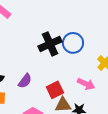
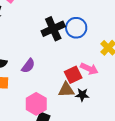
red square: (55, 90) -> (73, 75), moved

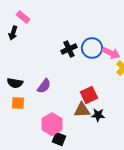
black cross: (53, 29) -> (69, 49), size x0.7
pink arrow: (89, 69) -> (111, 53), moved

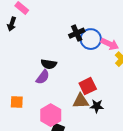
black cross: (69, 49) -> (77, 33), moved
black semicircle: (15, 83) -> (49, 64), moved
orange square: (18, 103) -> (17, 102), moved

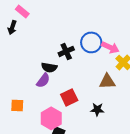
black cross: (77, 33) -> (66, 51), moved
red square: (88, 86) -> (69, 97), moved
brown triangle: (81, 101) -> (107, 81), moved

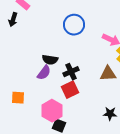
blue circle: (91, 42) -> (74, 25), moved
black cross: (66, 51) -> (71, 72), moved
black star: (97, 109) -> (110, 114), moved

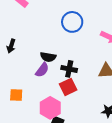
black arrow: (13, 20) -> (11, 46), moved
black cross: (71, 72) -> (69, 69), turned 35

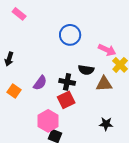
black semicircle: (48, 57) -> (86, 70), moved
orange square: (16, 95) -> (14, 91), moved, turned 32

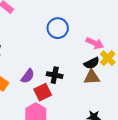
black semicircle: (86, 70) -> (92, 63), moved, turned -35
red square: (66, 100) -> (43, 92), moved

